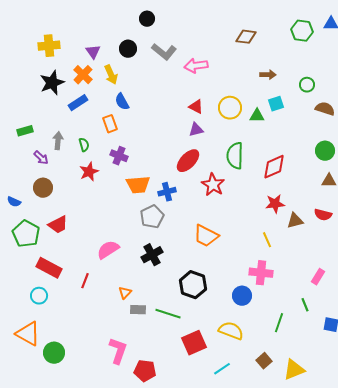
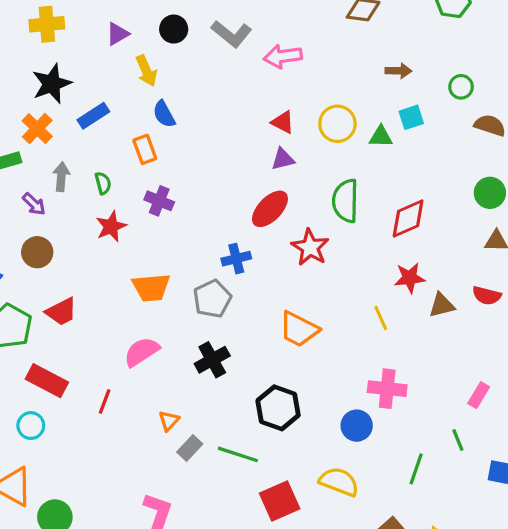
purple triangle: (93, 52) -> (117, 34), turned 35
orange cross: (83, 75) -> (37, 129), moved
orange trapezoid: (138, 185) -> (151, 288), moved
yellow line: (267, 240) -> (381, 318), moved
gray rectangle: (138, 310) -> (190, 448), turned -49

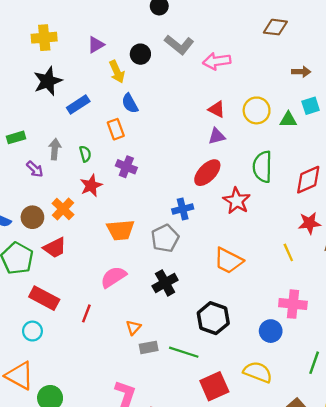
black circle: (174, 29) -> (140, 54), moved
orange cross: (37, 129) -> (63, 209), moved
brown circle: (37, 252) -> (32, 217), moved
gray rectangle: (190, 448) -> (149, 347), turned 36

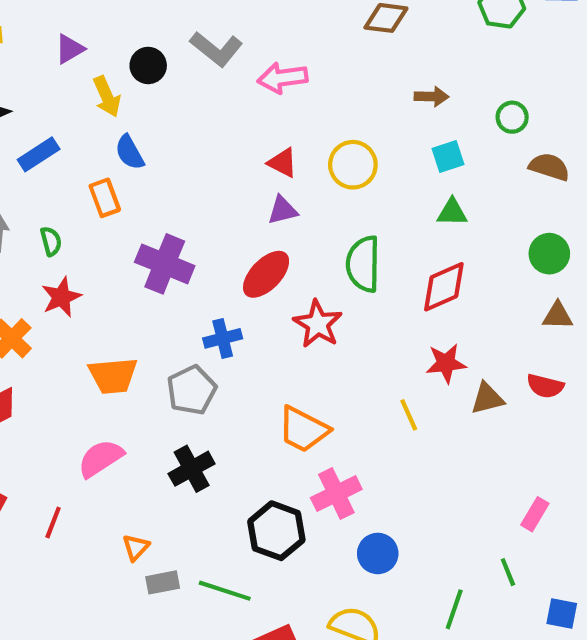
green triangle: (288, 120) -> (452, 212), moved
purple cross: (126, 167) -> (165, 264), moved, size x1.5
pink cross: (293, 304) -> (336, 494), moved, turned -32

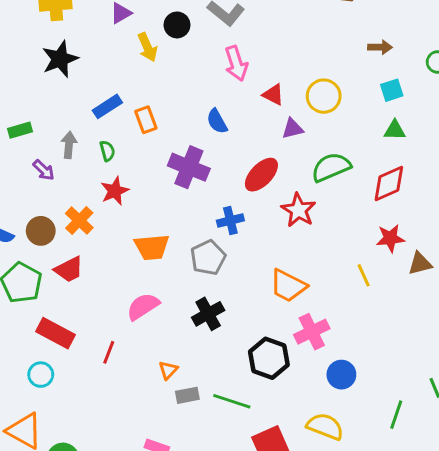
pink arrow: (283, 78) -> (236, 63), moved, turned -100
blue semicircle: (130, 152) -> (217, 121), moved
blue rectangle: (39, 154) -> (107, 106), moved
purple triangle: (283, 210) -> (293, 129), moved
green semicircle: (363, 264) -> (331, 167), turned 66

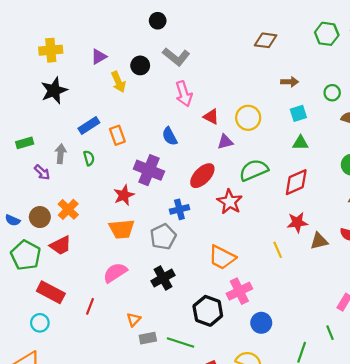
red star: (115, 191) -> (124, 195), moved

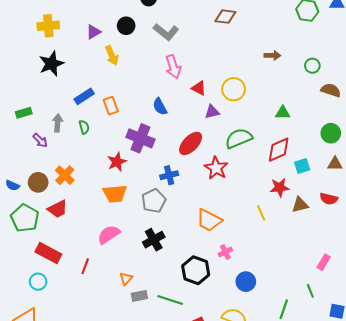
brown diamond: (266, 40) -> (225, 17), moved
black circle: (140, 65) -> (126, 26), moved
cyan square: (298, 113) -> (302, 166), moved
pink cross: (239, 291) -> (225, 252), size x0.6

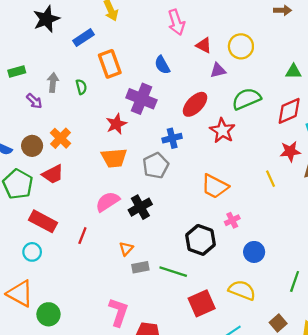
blue rectangle: (84, 96) -> (83, 38), moved
orange rectangle: (111, 106) -> (110, 64), size x1.4
black cross: (154, 240) -> (140, 207), moved

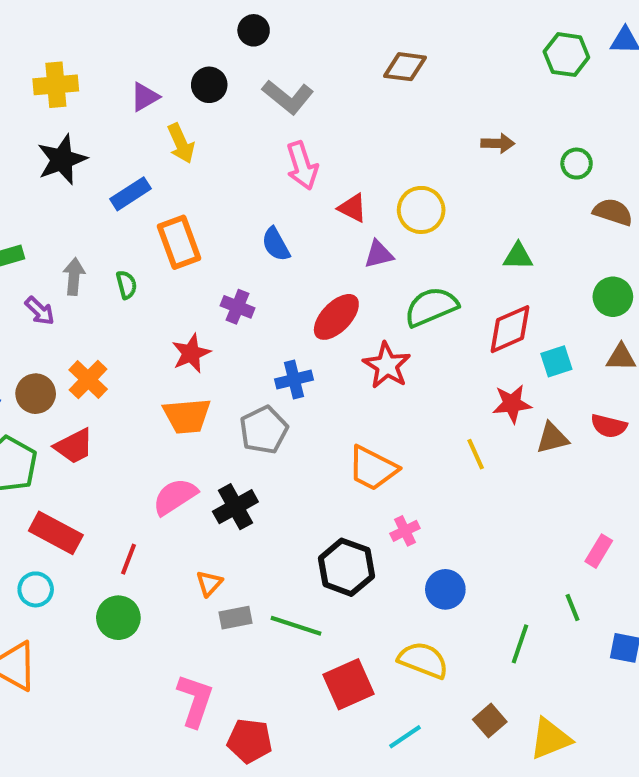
purple cross: (141, 99) -> (237, 307), size x0.6
green circle: (48, 314) -> (118, 618), moved

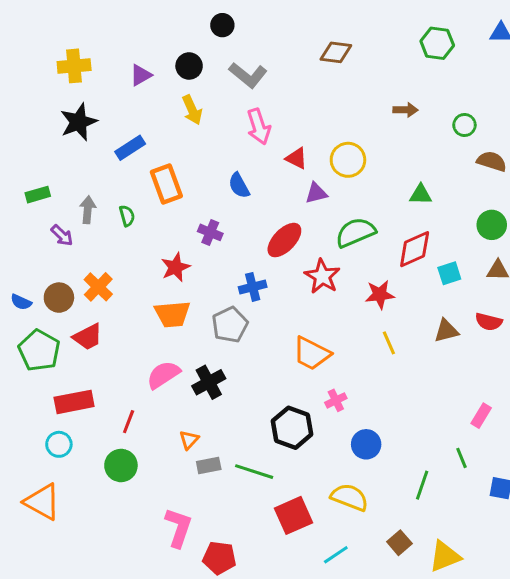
green hexagon: (566, 55) -> (437, 43), moved
yellow arrow: (181, 143) -> (192, 110), moved
red star: (512, 404) -> (380, 294), moved
red rectangle: (56, 533) -> (74, 402), turned -39

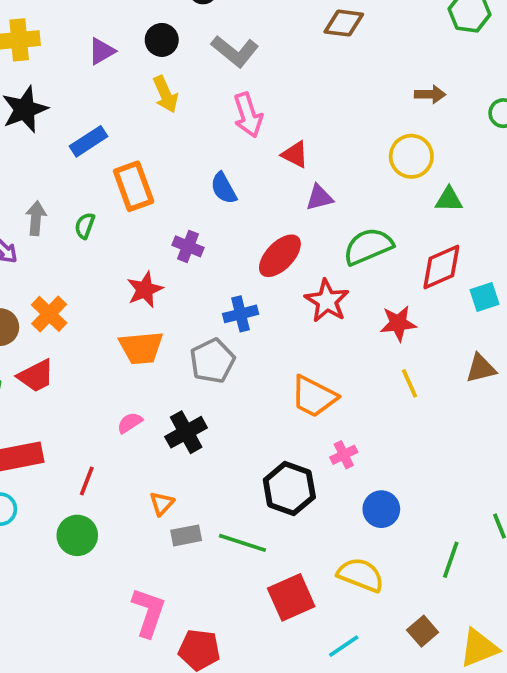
yellow circle: (348, 160) -> (411, 156), moved
green semicircle: (127, 216) -> (85, 226), turned -145
pink semicircle: (163, 375) -> (130, 423), size x0.6

